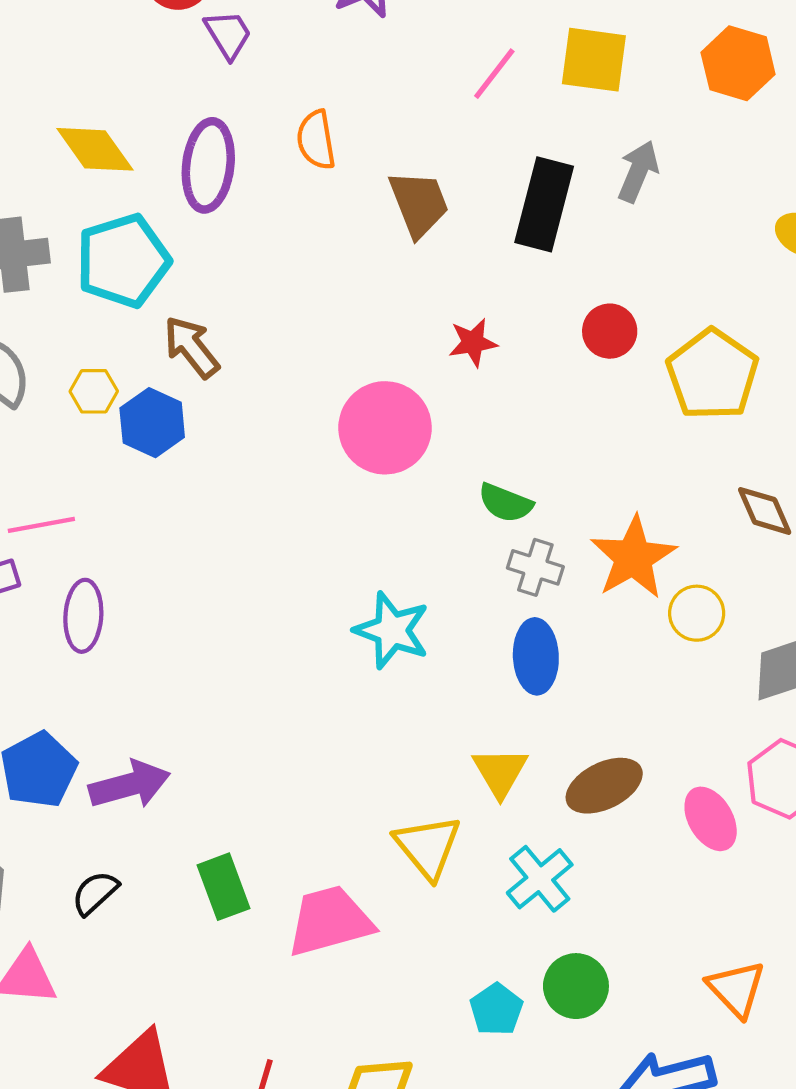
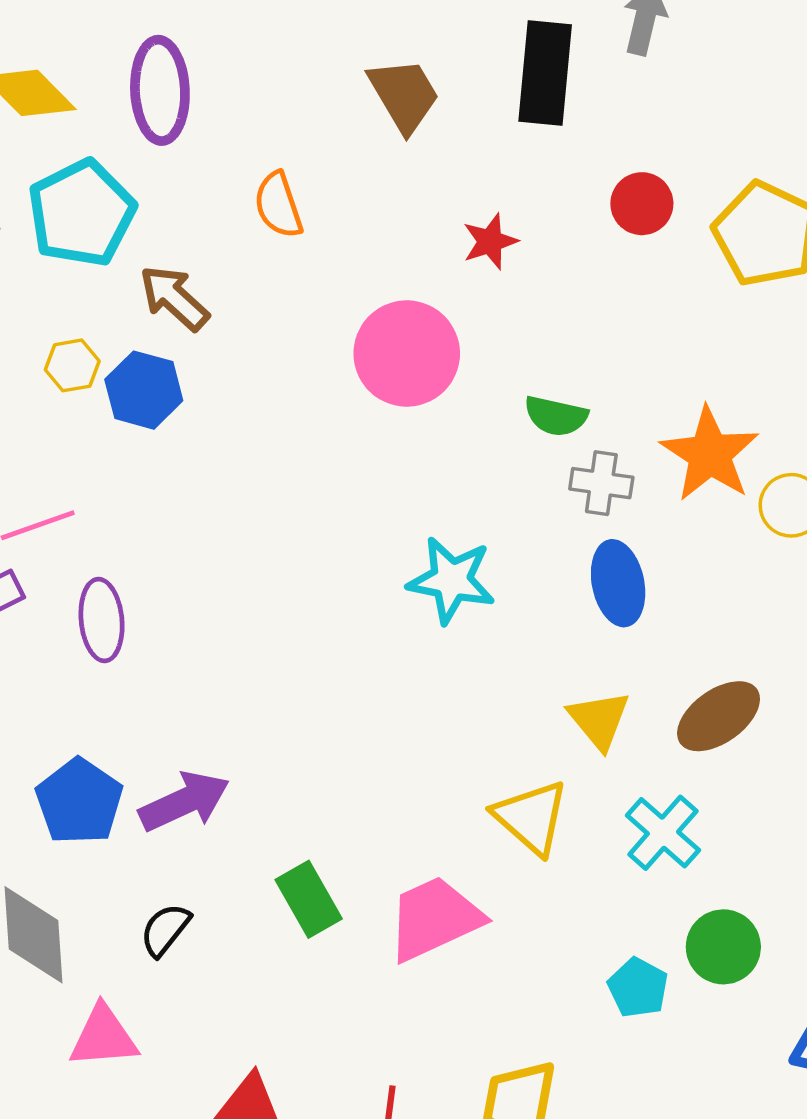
orange semicircle: (316, 140) -> (278, 205), moved

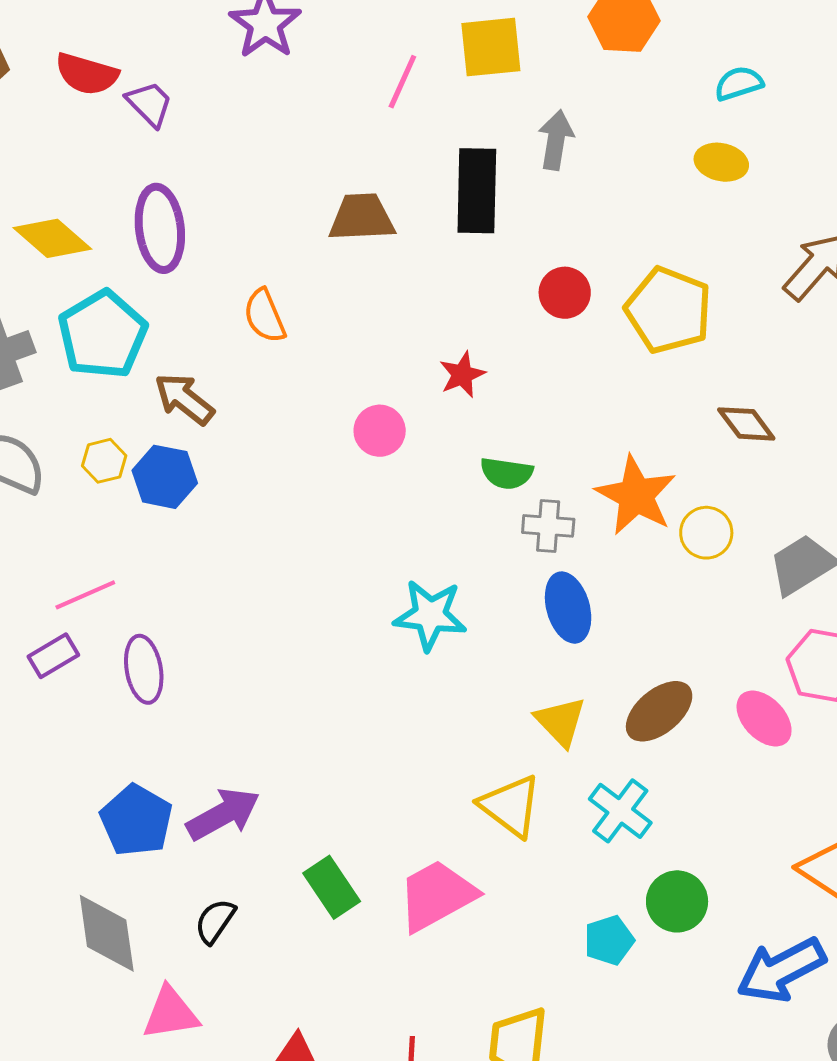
brown trapezoid: (404, 95) -> (362, 217), turned -58
red star: (490, 242) -> (462, 375), moved
pink circle: (407, 354) -> (380, 431), size x0.6
cyan pentagon: (638, 988) -> (609, 940), turned 30

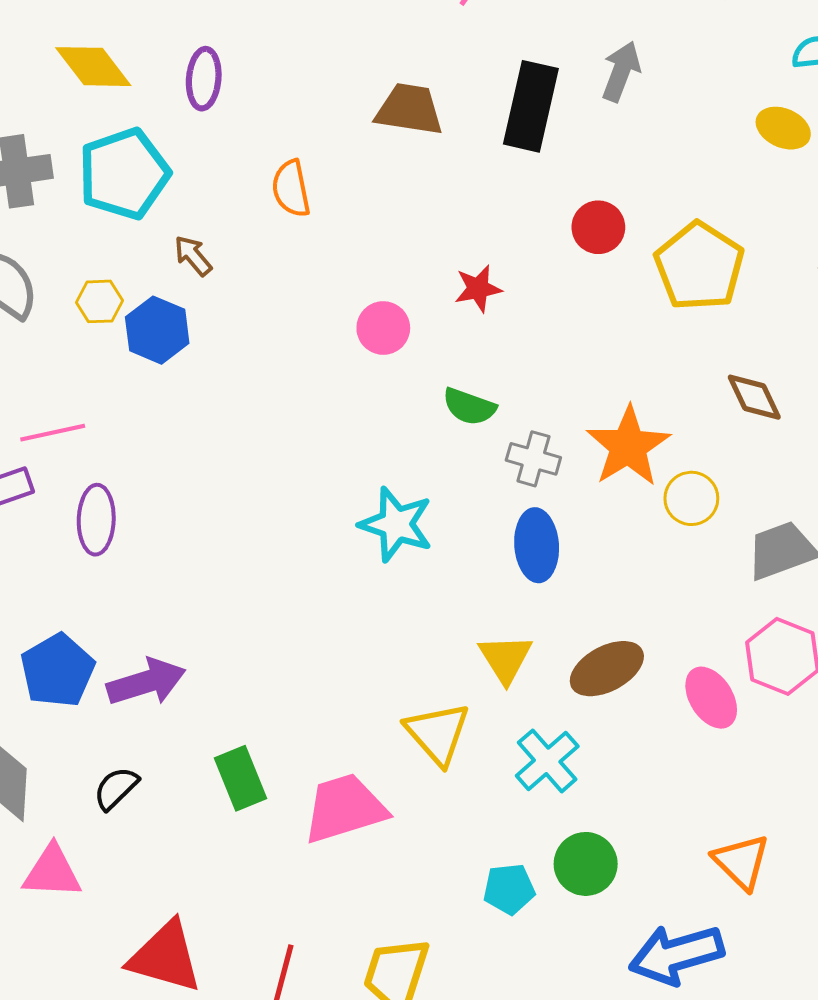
purple ellipse: (160, 228) -> (204, 79), size x0.7
brown arrow: (184, 399) -> (193, 256), size x0.7
green semicircle: (507, 473) -> (469, 407), moved

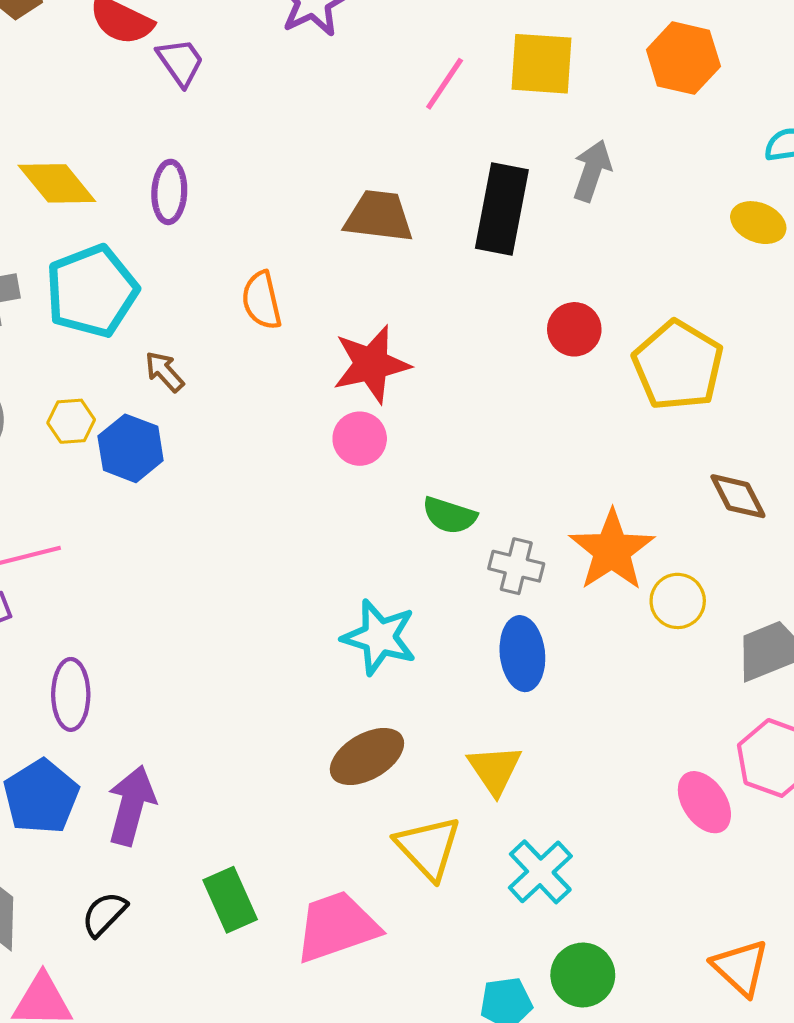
red star: (478, 289) -> (371, 364), moved, size x1.6
purple ellipse: (96, 520) -> (71, 694), moved
brown ellipse: (607, 669) -> (367, 757), moved
purple arrow: (146, 682) -> (131, 805), turned -56

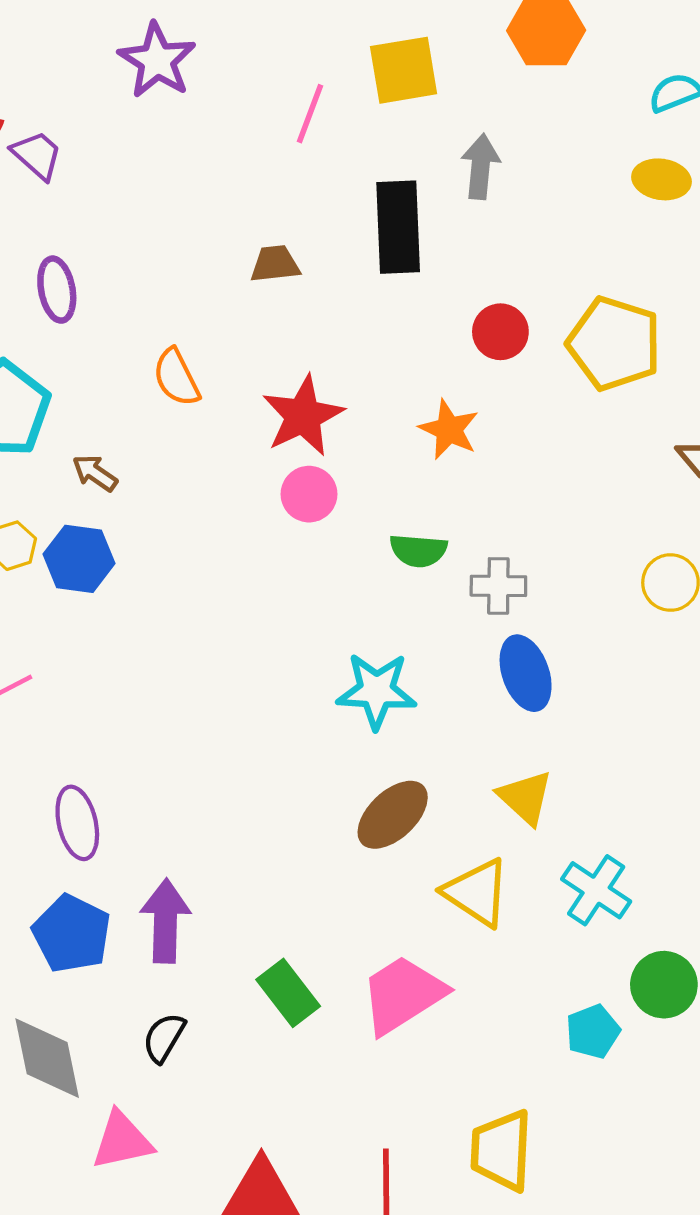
brown trapezoid: (379, 216) -> (275, 264), size x0.7
orange star: (612, 550) -> (449, 429), moved, size x0.7

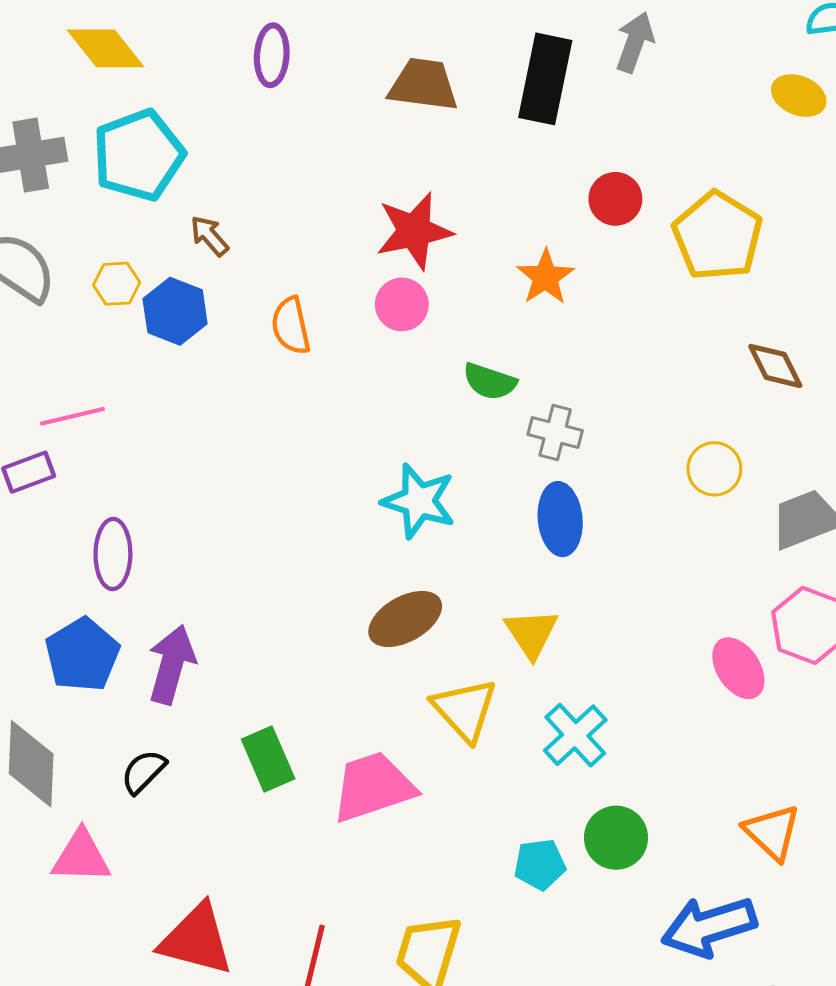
brown trapezoid: (275, 264) -> (423, 85), size x1.5
purple ellipse: (57, 290) -> (272, 55), moved
orange semicircle: (176, 377) -> (291, 326), moved

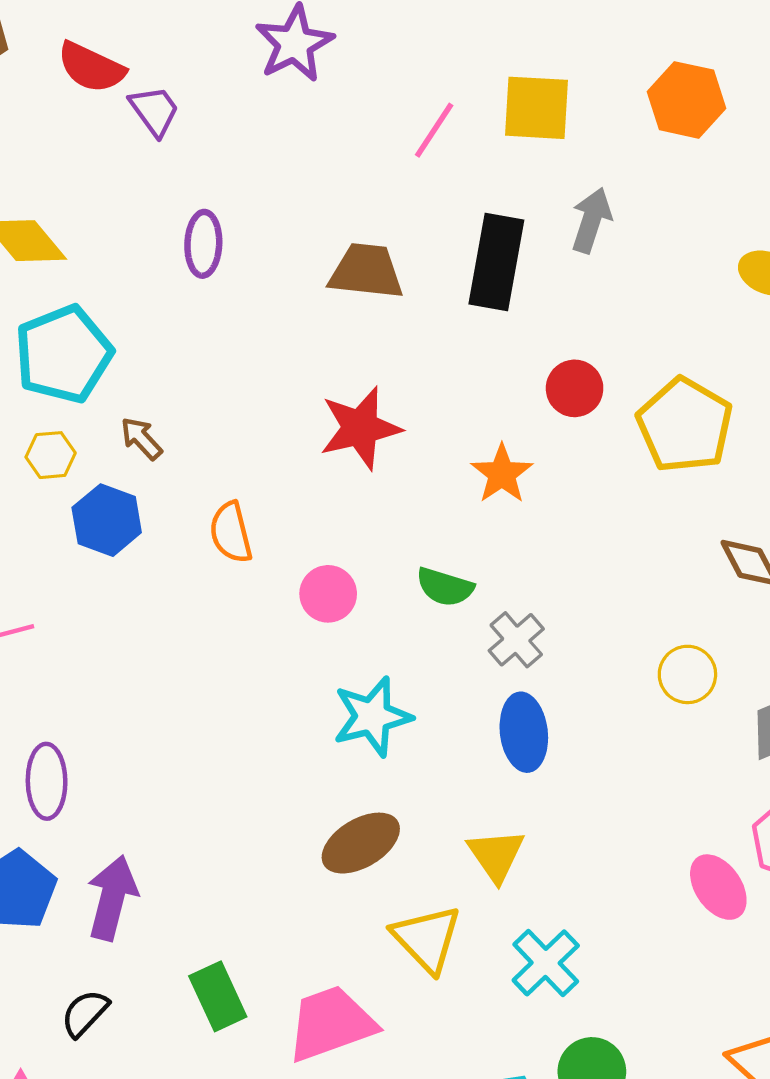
yellow hexagon: (117, 284) -> (51, 455), moved
pink circle: (402, 304) -> (328, 594), moved
gray cross: (555, 433) -> (516, 640), turned 36
cyan star: (419, 501) -> (372, 717), turned -30

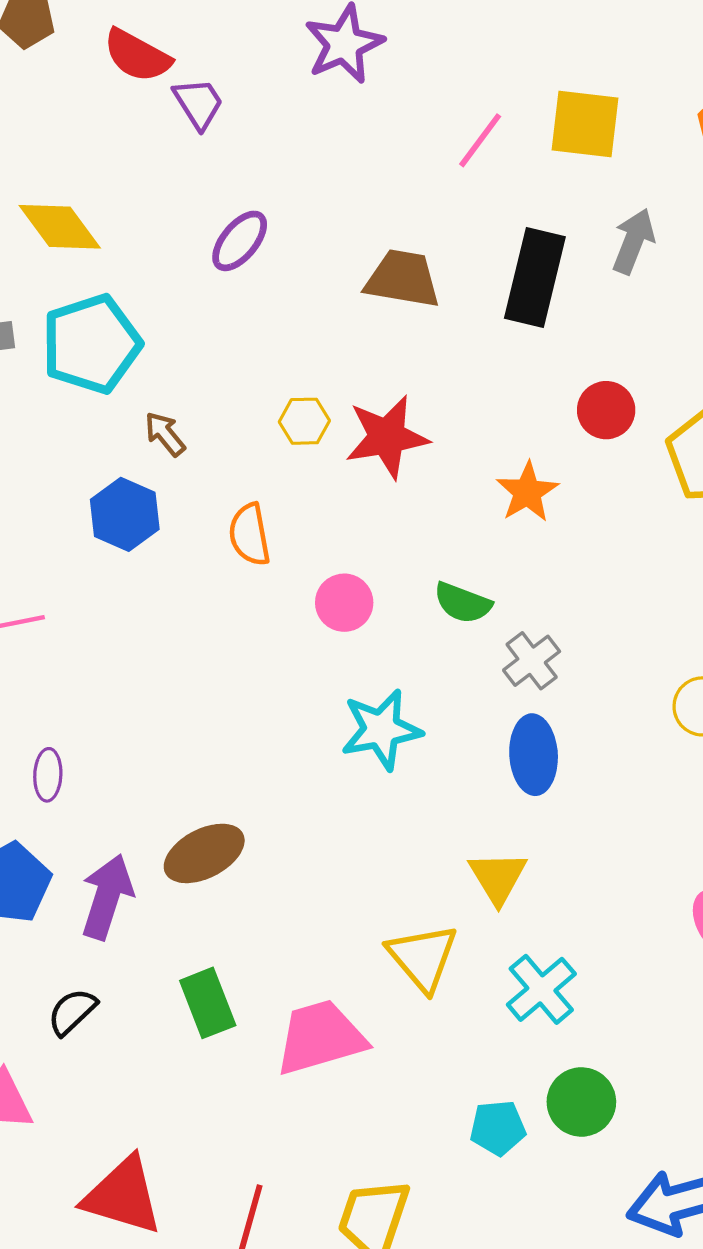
purple ellipse: (203, 244) -> (240, 241), turned 34
yellow hexagon: (51, 455) -> (304, 421), moved
purple ellipse: (47, 781) -> (48, 775), size x0.7
brown ellipse: (361, 843) -> (204, 853), moved

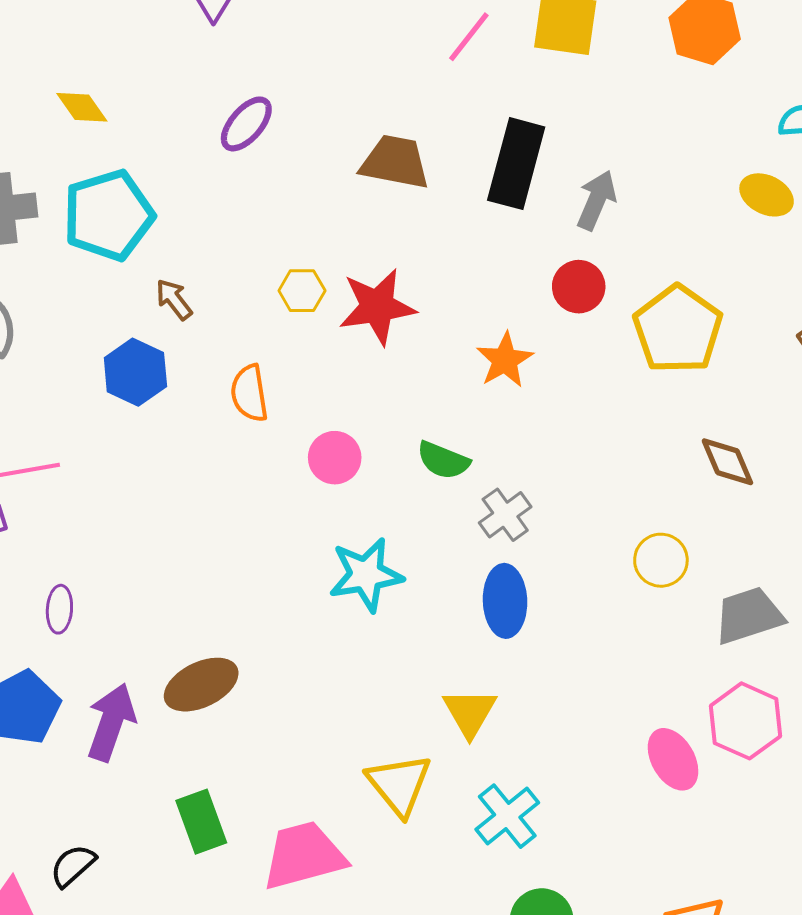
yellow diamond: (60, 227) -> (82, 107), size x0.7
gray arrow: (633, 241) -> (597, 200), moved
black semicircle: (72, 1012) -> (73, 866), moved

